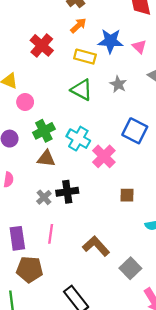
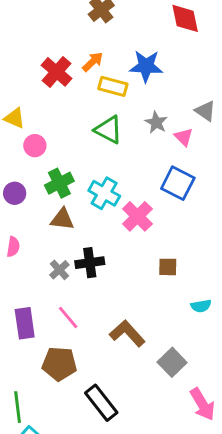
orange arrow: (78, 26) -> (93, 62), moved
pink triangle: (139, 47) -> (184, 137), moved
pink line: (51, 234) -> (68, 318), turned -48
brown pentagon: (30, 269) -> (59, 364), moved

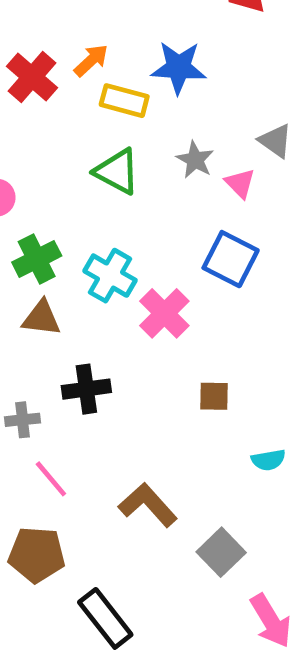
gray cross: (59, 270) -> (23, 420), moved, turned 36

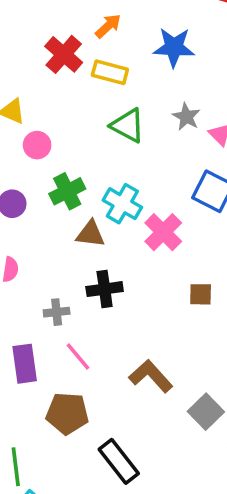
orange arrow: (91, 60) -> (108, 26), moved
yellow rectangle: (124, 101) -> (110, 72), moved
brown triangle: (41, 318) -> (90, 234), moved

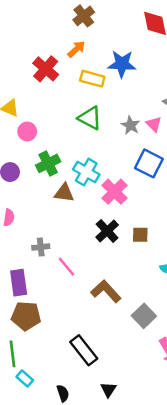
yellow rectangle: (110, 72) -> (92, 79), moved
gray star: (186, 117) -> (130, 125), moved
black cross: (105, 289) -> (107, 231), moved, turned -35
pink line: (78, 357) -> (67, 267), moved
brown pentagon: (67, 413) -> (26, 316), moved

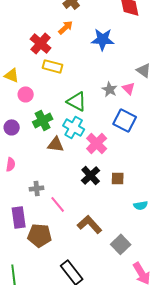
yellow rectangle: (92, 79) -> (53, 66), moved
green triangle: (90, 118) -> (77, 101), moved
brown pentagon: (26, 316) -> (40, 235), moved

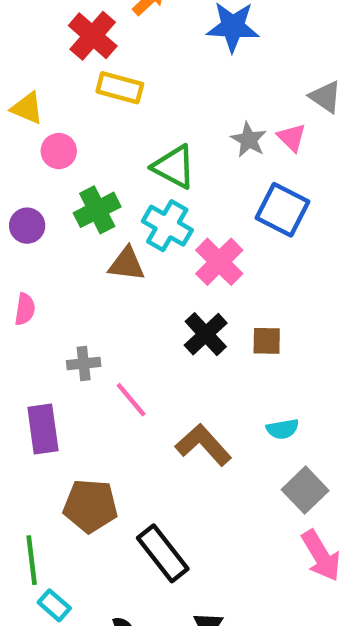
cyan semicircle: (141, 205) -> (283, 429), moved
brown pentagon: (40, 235) -> (90, 506), moved
gray square: (121, 244) -> (305, 490), moved

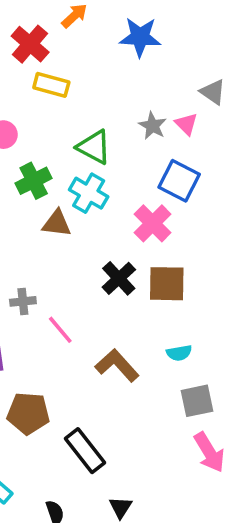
pink cross: (219, 262) -> (153, 223), moved
brown square: (267, 341) -> (167, 284), size x1.6
gray square: (305, 490) -> (197, 401), turned 32

